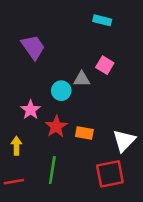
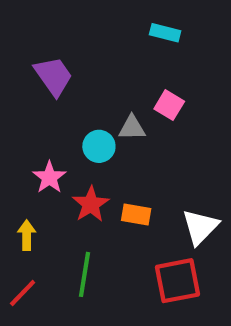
red line: (14, 182) -> (23, 293), turned -36

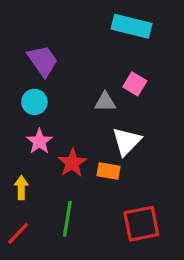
cyan rectangle: (165, 33) -> (131, 26), size x1.6
cyan circle: (99, 146) -> (34, 102), moved
white triangle: (200, 227) -> (127, 141), moved

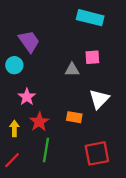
pink square: (135, 84) -> (92, 57), turned -35
cyan circle: (34, 102) -> (14, 65), moved
white triangle: (127, 141) -> (99, 99), moved
red star: (72, 163) -> (39, 122), moved

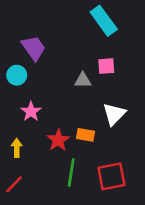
cyan rectangle: (90, 18) -> (104, 21), turned 40
red star: (39, 122) -> (58, 140), moved
green line: (46, 150) -> (71, 173), moved

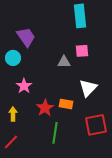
cyan rectangle: (104, 21) -> (80, 16), turned 30
red square: (111, 176) -> (96, 125), moved

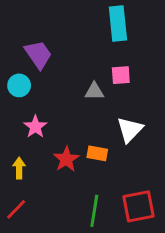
red square: (96, 125) -> (139, 206), moved
green line: (55, 133) -> (94, 211), moved

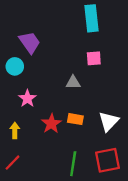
gray triangle: (94, 91) -> (73, 82), moved
white triangle: (130, 130) -> (109, 121), moved

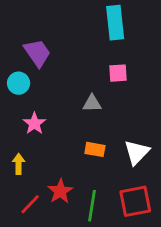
red star: (51, 124) -> (60, 191), moved
red line: (12, 163) -> (30, 204), moved

